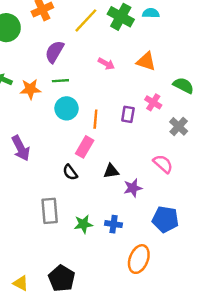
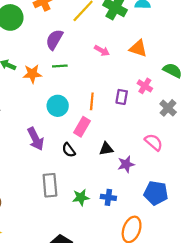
cyan circle: (66, 108) -> (58, 106), moved
purple arrow: (21, 148) -> (36, 139), moved

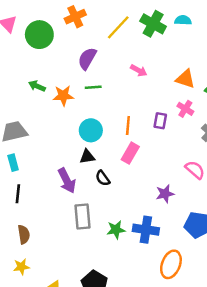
orange triangle: (138, 48) -> (185, 79), moved
pink rectangle: (82, 127) -> (130, 153), moved
purple arrow: (36, 139) -> (67, 181), moved
black triangle: (106, 149) -> (87, 157), moved
blue cross: (108, 197) -> (146, 230), size x1.5

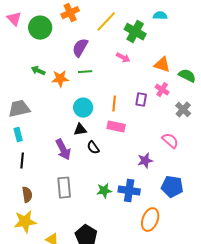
green cross: (153, 24) -> (135, 32), moved
pink rectangle: (130, 153) -> (116, 127), turned 72
gray rectangle: (82, 216) -> (64, 188), moved
yellow star: (21, 267) -> (25, 222), size x1.6

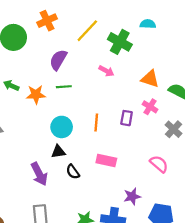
pink rectangle: (116, 127) -> (106, 161), moved
purple star: (145, 161) -> (132, 196), moved

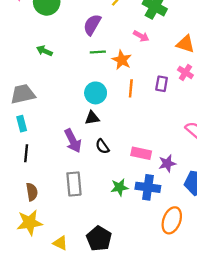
orange star: (36, 95) -> (122, 60), moved, turned 30
pink rectangle: (106, 161) -> (141, 153), moved
black semicircle: (73, 172) -> (102, 146), moved

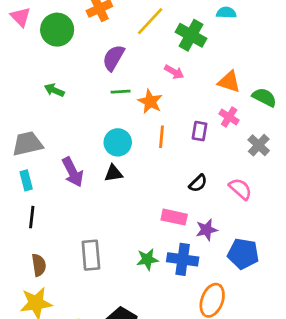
purple arrow: (73, 141) -> (73, 172), moved
black semicircle: (102, 146) -> (198, 183), moved, turned -98

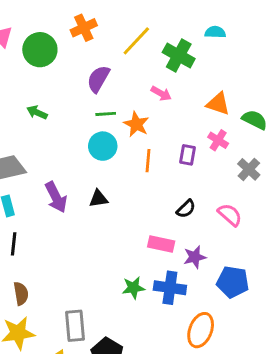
cyan circle: (118, 142) -> (103, 146), moved
gray rectangle: (91, 255) -> (75, 326), moved

